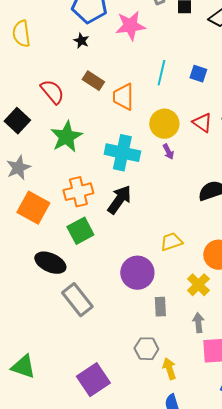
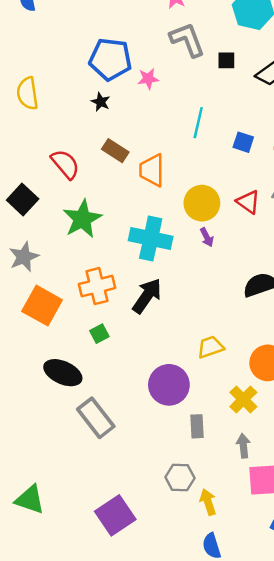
pink star: (130, 26) -> (148, 79), moved, size x0.6
cyan line: (161, 73) -> (198, 123), moved
green square: (80, 231) -> (99, 334), size x0.6

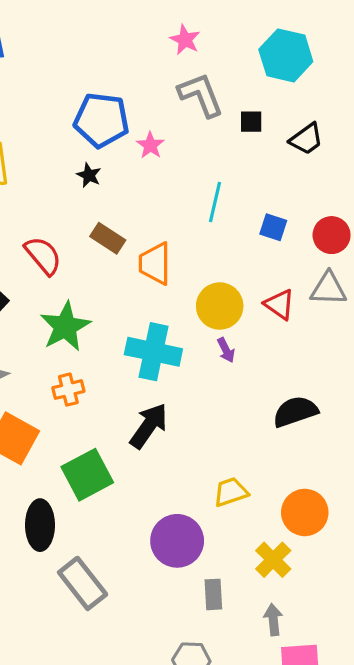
pink star: (148, 79) -> (150, 145), turned -30
orange cross: (97, 286) -> (68, 390), moved, size x0.7
green square: (99, 334) -> (87, 475), size x2.0
black ellipse: (63, 373) -> (40, 525), turned 66

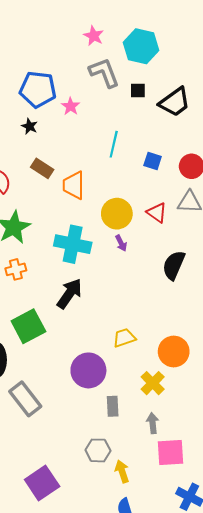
cyan hexagon: (286, 55) -> (141, 46), moved
black trapezoid: (306, 139) -> (175, 102), size x1.4
black semicircle: (295, 412) -> (174, 265), moved, turned -48

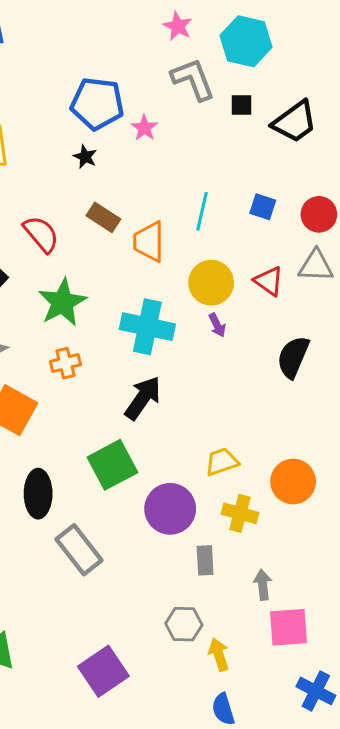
cyan line: (114, 144) -> (202, 211), moved
green square: (28, 326) -> (112, 465), moved
yellow cross: (153, 383) -> (240, 513), moved, turned -30

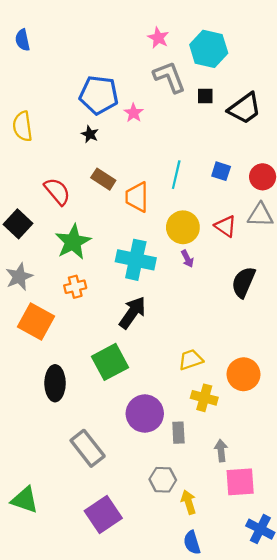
purple circle: (170, 509) -> (145, 414), moved
gray rectangle: (79, 550) -> (88, 448), moved

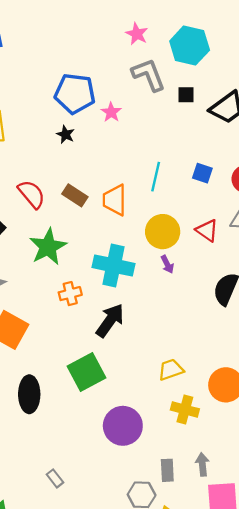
brown rectangle: (103, 179) -> (75, 195), moved
orange cross: (75, 287) -> (70, 294), moved
gray rectangle: (178, 433) -> (167, 470), moved
gray rectangle: (88, 448) -> (55, 478), moved, size x0.5

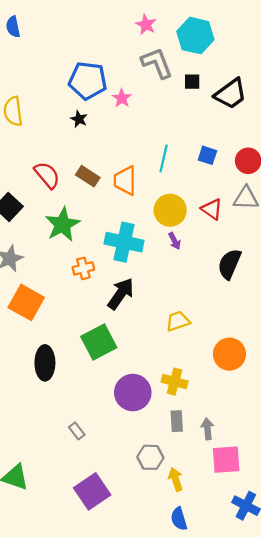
yellow trapezoid: (171, 370) -> (178, 321), moved
yellow cross: (185, 409) -> (175, 382), moved
gray rectangle: (167, 470) -> (177, 421), moved
gray rectangle: (55, 478) -> (77, 431), moved

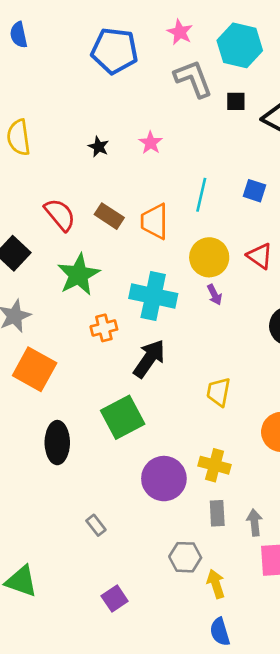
blue pentagon: (88, 81) -> (115, 51), moved
pink star: (122, 98) -> (151, 143), moved
yellow trapezoid: (178, 321) -> (219, 392), turned -60
purple square: (92, 491) -> (115, 598), size x0.6

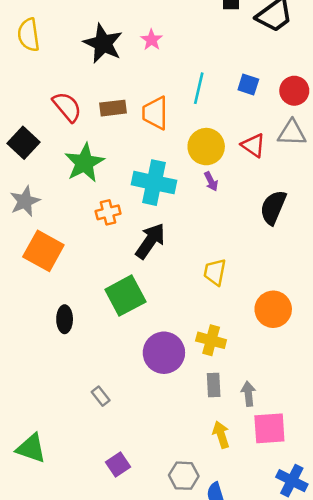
black star: (99, 147) -> (103, 44), size x2.0
brown rectangle: (109, 216) -> (113, 108), turned -40
black ellipse: (57, 443) -> (65, 319), size x0.7
gray hexagon: (185, 557) -> (184, 476), moved
yellow arrow: (216, 584) -> (221, 435), moved

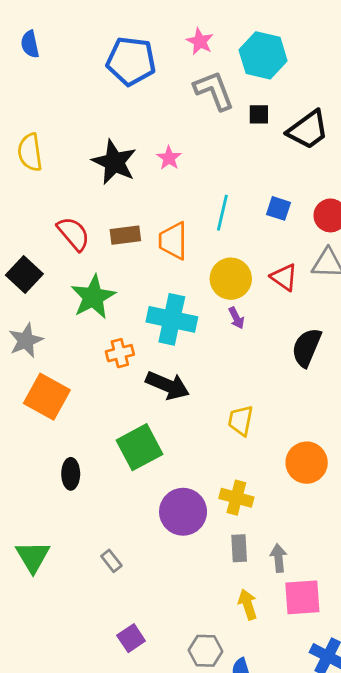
black arrow: (150, 241) -> (168, 385), turned 78
green triangle: (31, 448) -> (33, 557), moved, turned 40

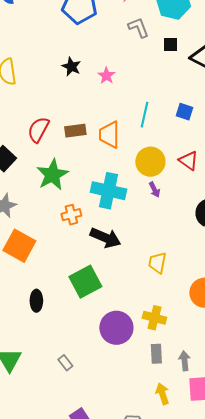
gray L-shape: (214, 91) -> (138, 28), size x0.7
black star: (114, 162) -> (71, 67), moved, size x0.6
red semicircle: (74, 234) -> (38, 130), turned -112

